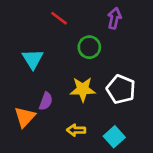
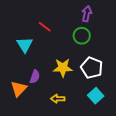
red line: (59, 18) -> (45, 27), moved
green circle: (89, 47) -> (82, 36), moved
cyan square: (114, 137) -> (96, 96), moved

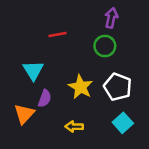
red line: (45, 27) -> (58, 34), turned -48
cyan triangle: (25, 45) -> (33, 70), moved
yellow star: (63, 68) -> (81, 87), turned 30

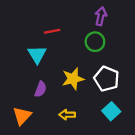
cyan triangle: (33, 70) -> (37, 54), moved
yellow star: (81, 87) -> (73, 79), turned 30
orange triangle: (24, 114) -> (22, 116), moved

